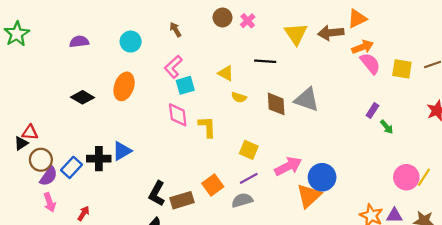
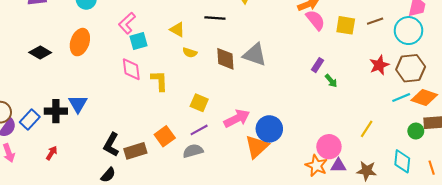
blue triangle: (122, 151) -> (78, 104), turned -30
pink circle: (406, 177) -> (329, 147), moved
red arrow: (84, 213) -> (52, 153), moved

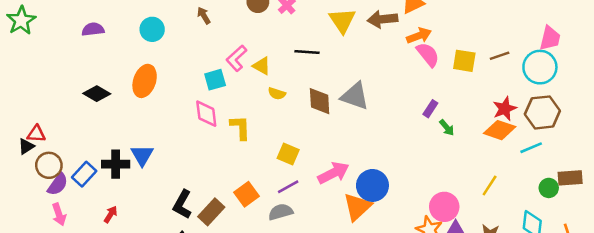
pink L-shape: (127, 23) -> (236, 58), moved
orange diamond: (424, 98) -> (500, 130), moved
brown rectangle: (135, 151) -> (211, 212), turned -30

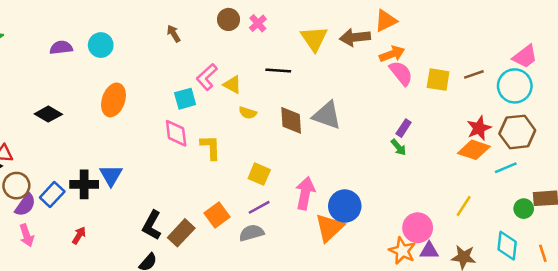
cyan circle: (152, 29) -> (101, 45), moved
pink trapezoid: (550, 38) -> (525, 57), turned 40
black diamond: (97, 94) -> (48, 114), moved
green arrow: (447, 128) -> (398, 147), moved
pink arrow: (333, 173) -> (305, 193), turned -52

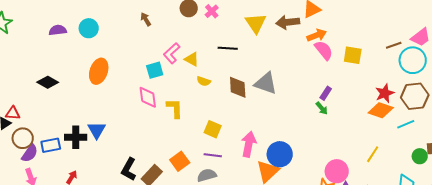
brown line: (474, 74) -> (394, 45), moved
blue rectangle: (52, 195) -> (51, 145), turned 36
purple line: (259, 207) -> (213, 155), turned 36

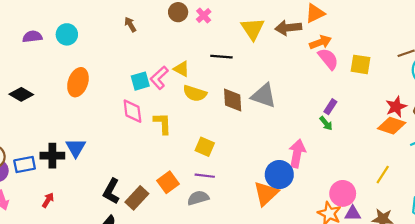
pink L-shape: (172, 53) -> (159, 78), moved
yellow semicircle: (204, 81) -> (195, 93), size x1.5
pink arrow: (249, 144) -> (297, 153), moved

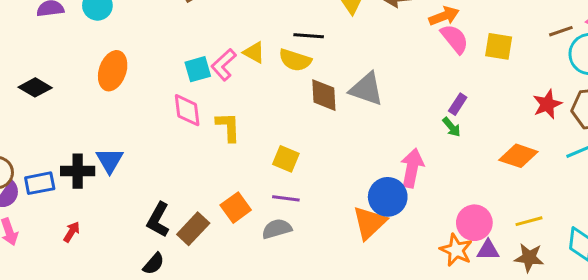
yellow semicircle: (195, 93) -> (295, 60), moved
orange diamond: (392, 126) -> (518, 156), moved
yellow line: (383, 175) -> (529, 221), moved, turned 42

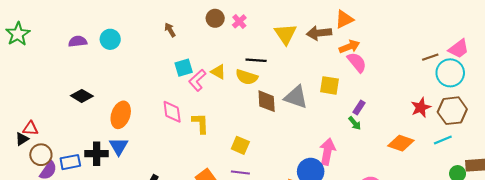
yellow square: (499, 46) -> (330, 85), moved
cyan square: (198, 69) -> (184, 68), moved
orange ellipse: (113, 71) -> (121, 115), moved
black diamond: (35, 87) -> (82, 96), moved

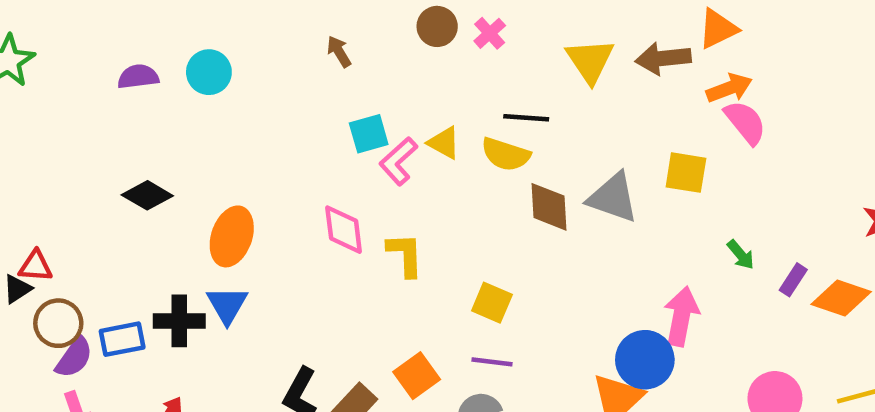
purple rectangle: (359, 107) -> (793, 280), moved

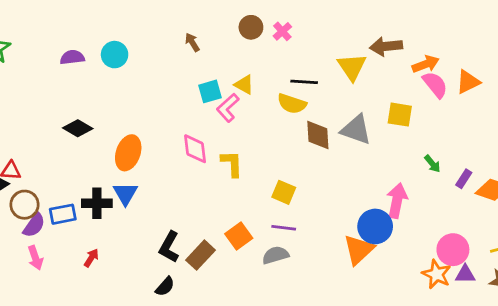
orange triangle: (718, 29) -> (468, 82), moved
yellow triangle: (590, 61) -> (352, 67), moved
yellow triangle: (444, 143) -> (244, 85), moved

